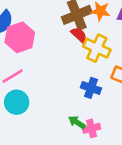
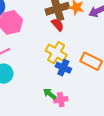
yellow cross: (97, 48) -> (56, 53), moved

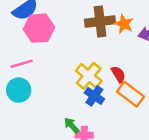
red semicircle: (58, 25) -> (118, 74), moved

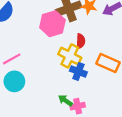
pink hexagon: (39, 28) -> (52, 24), moved
red semicircle: (118, 74) -> (81, 41), moved, turned 48

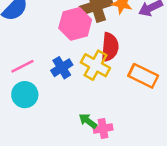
red semicircle: (81, 41) -> (110, 47), size x1.5
blue cross: (78, 72) -> (62, 68), moved, turned 35

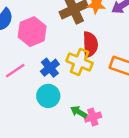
pink hexagon: (75, 24) -> (32, 32), moved
cyan circle: (25, 95) -> (48, 96), moved

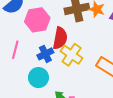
red semicircle: (90, 44) -> (60, 38), moved
pink line: (15, 71) -> (15, 50), turned -54

